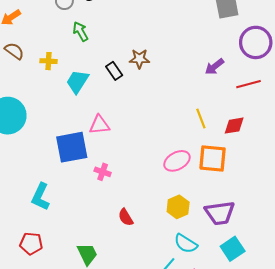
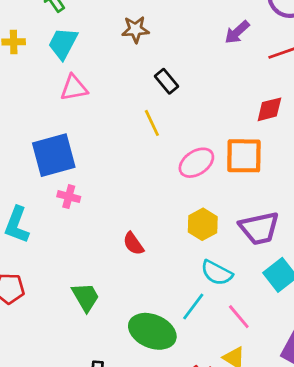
black rectangle: (114, 71) -> (167, 81), moved
cyan trapezoid: (77, 82) -> (63, 43), moved
yellow line: (201, 119) -> (152, 123), moved
pink triangle: (99, 125) -> (74, 88), moved
pink cross: (103, 172) -> (69, 197), moved

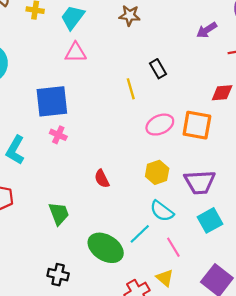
black rectangle: (167, 81) -> (158, 69), moved

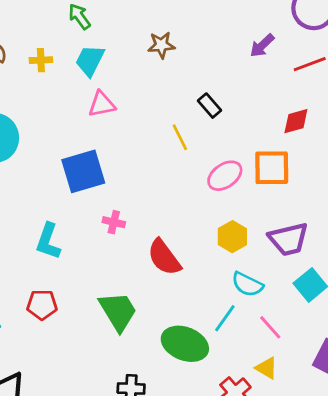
pink cross: (58, 135) -> (114, 222), moved
red semicircle: (102, 179) -> (164, 257), size x1.6
green trapezoid: (59, 214) -> (118, 311), size x1.4

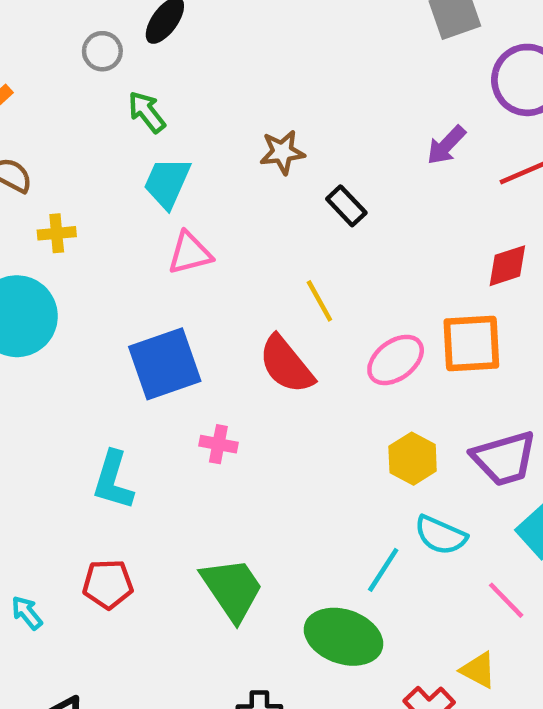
yellow cross: (41, 60) -> (57, 233), moved
black rectangle: (209, 106) -> (346, 206), moved
red semicircle: (164, 257) -> (286, 365), moved
cyan line: (225, 318) -> (383, 570), moved
pink line: (270, 327) -> (506, 600), moved

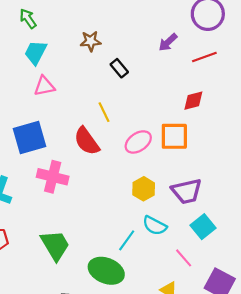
pink cross: (218, 444) -> (53, 177), size x1.8

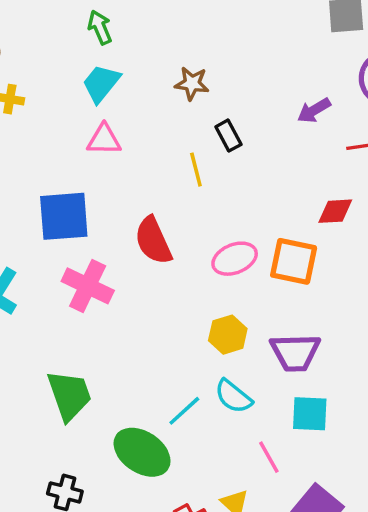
yellow line: (104, 112) -> (196, 170), moved
cyan square: (203, 227) -> (310, 414), turned 30

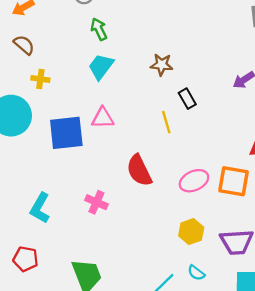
pink triangle: (104, 140) -> (103, 118), moved
blue square: (64, 216) -> (66, 133), moved
pink cross: (88, 286) -> (96, 202), size x0.7
cyan semicircle: (233, 396) -> (196, 273), size x0.7

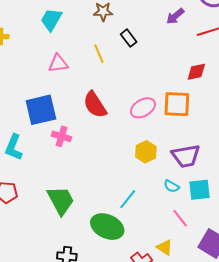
yellow line: (166, 122) -> (99, 54), moved
blue square: (66, 133) -> (41, 110), moved
cyan semicircle: (196, 273) -> (171, 186), moved

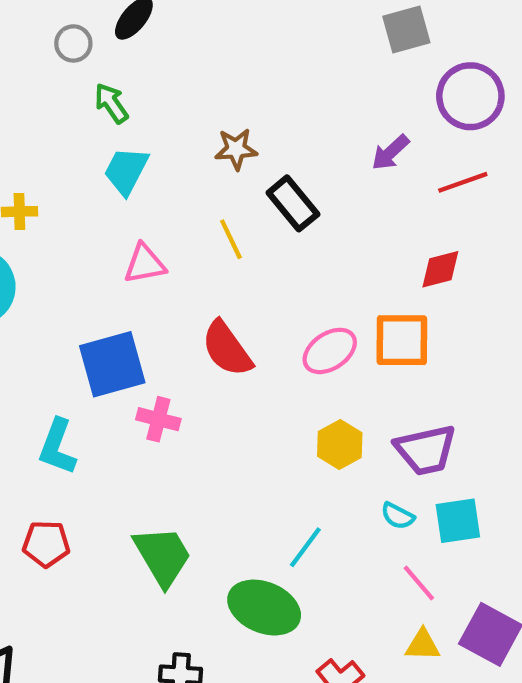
black rectangle: (129, 38) -> (293, 203), size x1.4
yellow triangle: (165, 247) -> (423, 645), moved, turned -30

